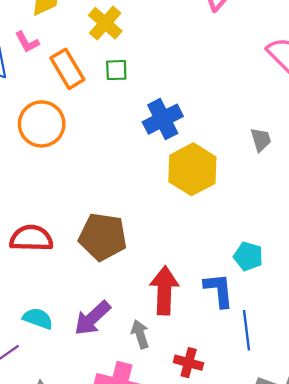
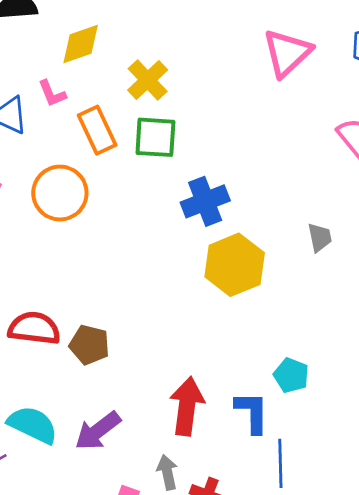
green square: (116, 70) -> (155, 137), size x1.6
brown pentagon: (103, 237) -> (89, 345), moved, size x0.7
cyan semicircle: (38, 318) -> (33, 425), size x1.4
gray arrow: (140, 334) -> (167, 472), moved

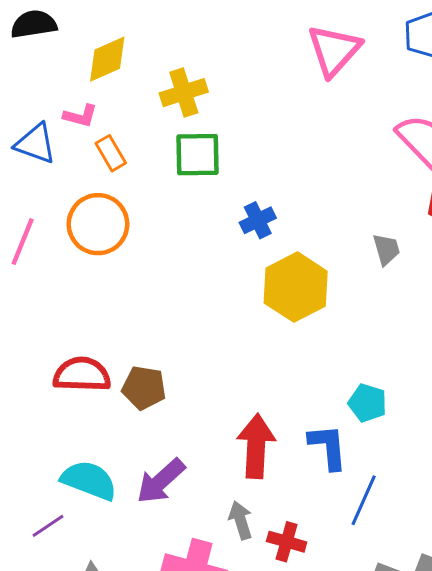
yellow cross: (148, 80) -> (184, 93), turned 30
pink L-shape: (52, 93) -> (80, 116), turned -48
orange rectangle: (97, 130) -> (111, 153), moved, size x0.7
blue cross: (205, 201) -> (258, 220), size x0.7
blue line: (280, 463) -> (364, 500), turned 30

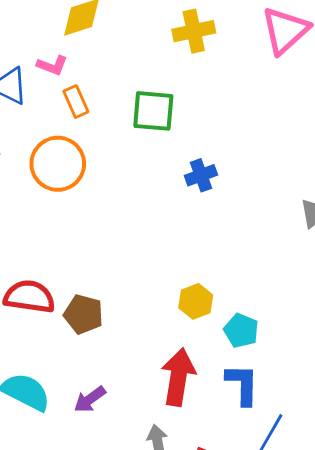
yellow cross: (184, 93) -> (194, 31), moved
yellow hexagon: (296, 287) -> (196, 301), moved, size x0.6
cyan pentagon: (368, 403) -> (241, 331), moved
purple arrow: (161, 481) -> (90, 399), size x0.7

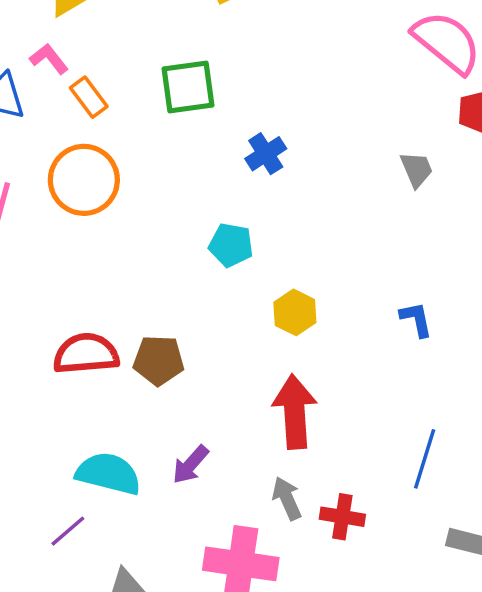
pink L-shape: (52, 65) -> (49, 59), turned -136
cyan pentagon: (241, 331) -> (231, 245), moved
blue L-shape: (242, 384) -> (416, 319), moved, size x0.7

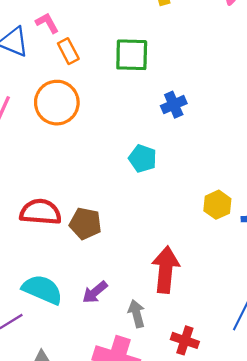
yellow hexagon: (295, 312) -> (217, 205), moved
gray arrow: (287, 498) -> (137, 314), moved

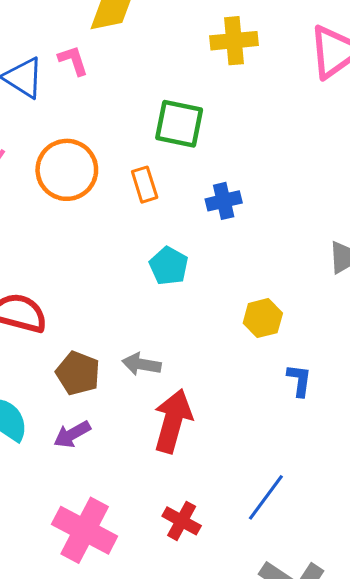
orange rectangle: (68, 51) -> (145, 185), moved
yellow hexagon: (217, 205) -> (263, 318), moved
brown pentagon: (85, 224) -> (78, 373), moved
gray arrow: (137, 314) -> (141, 364), moved, turned -76

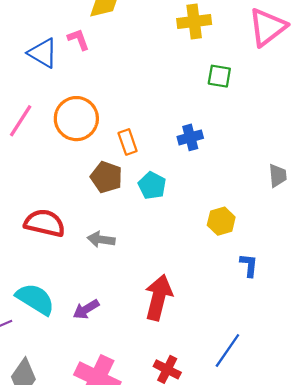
green square: (179, 124) -> (219, 76), moved, size x0.7
orange rectangle: (145, 185) -> (128, 142), moved
gray arrow: (141, 364) -> (101, 240), moved
brown pentagon: (78, 373) -> (106, 177), moved

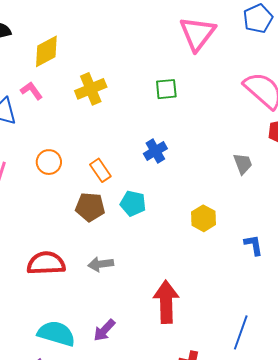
yellow cross: (194, 21) -> (91, 89), moved
orange circle: (76, 119) -> (49, 162), size x0.6
blue L-shape: (249, 265) -> (253, 245), moved

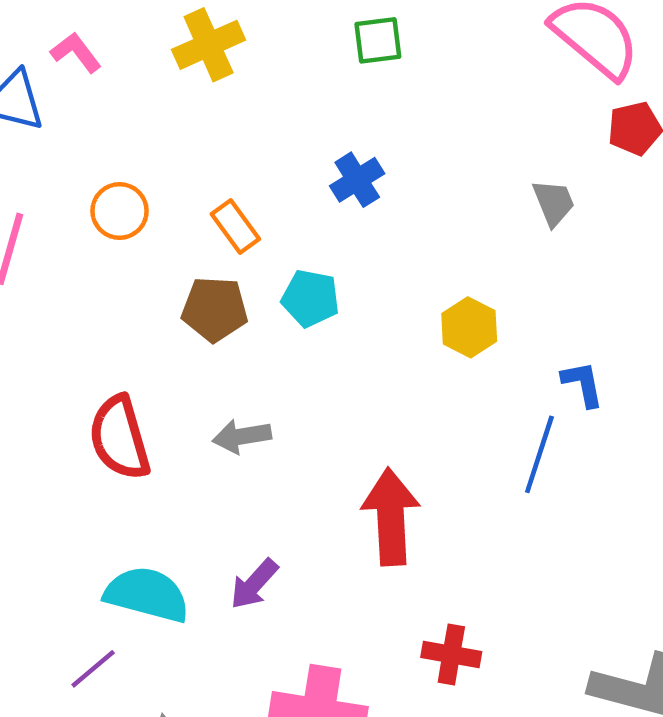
red semicircle: (46, 263) -> (120, 438), turned -102
blue line: (241, 332) -> (539, 454), moved

